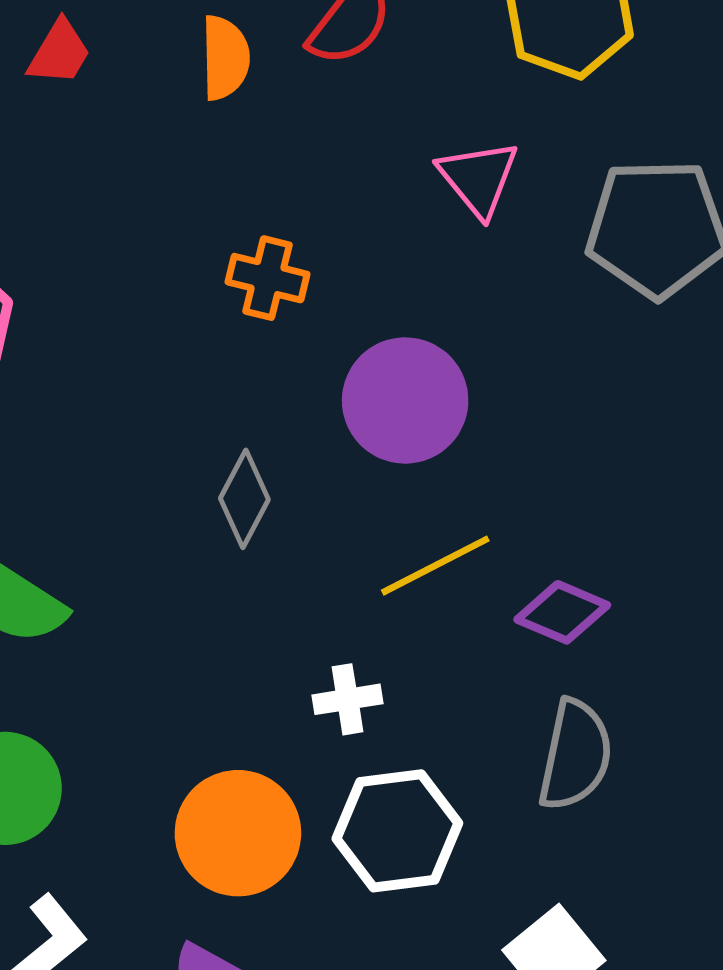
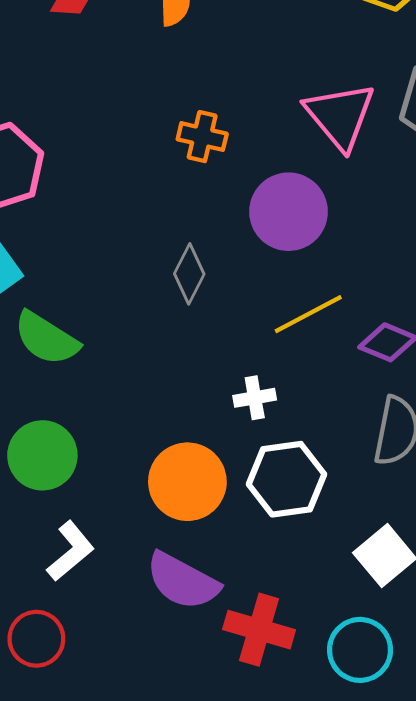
pink triangle: (479, 178) -> (340, 116), moved, size x1.4

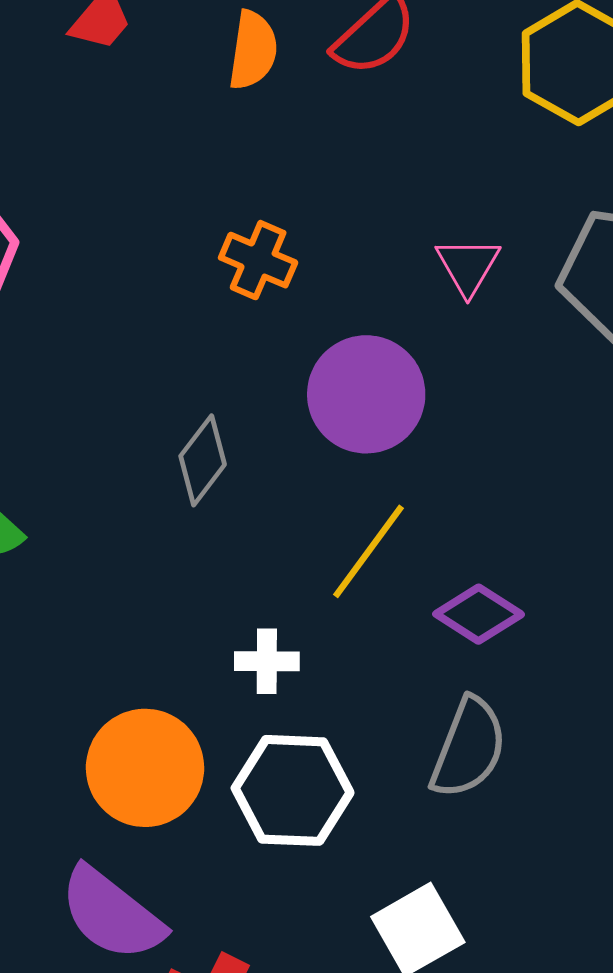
pink triangle: (340, 116) -> (468, 266), size x0.6
yellow line: (308, 314) -> (368, 551), turned -36

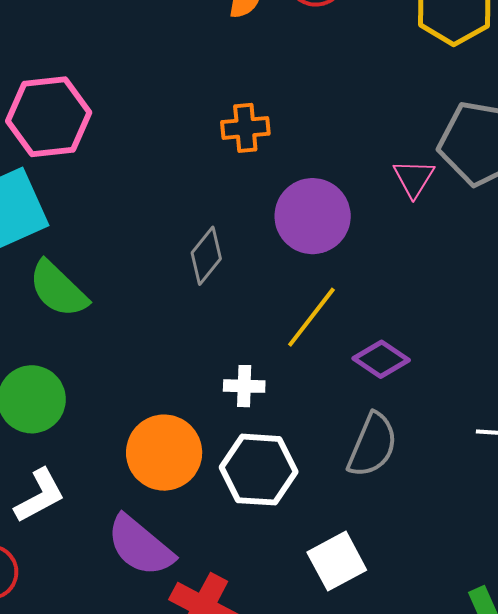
orange cross: (258, 260) -> (245, 128), turned -30
pink triangle: (468, 266) -> (414, 178), moved

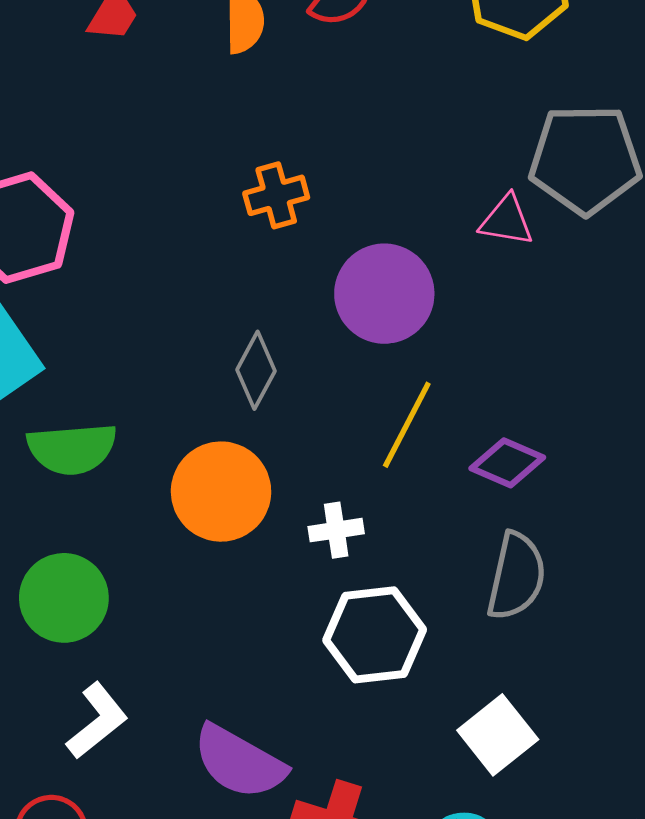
pink triangle: (414, 178) -> (507, 220), turned -42
green semicircle: (58, 289) -> (72, 449), turned -38
orange circle: (164, 453) -> (221, 492), moved

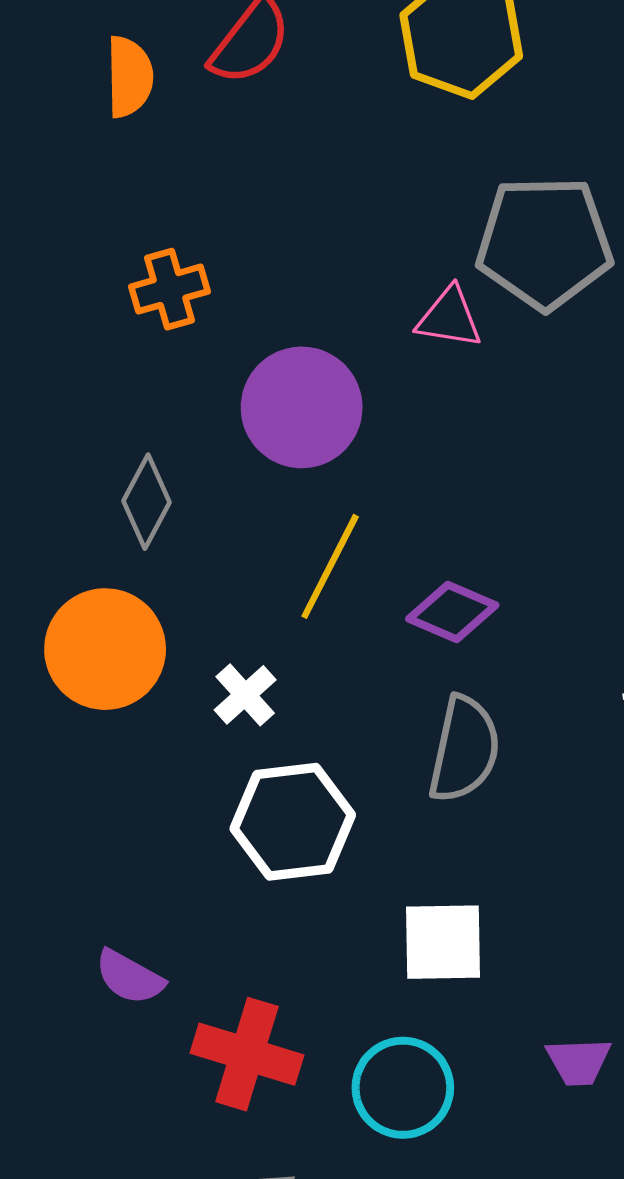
white cross: (336, 530) -> (245, 695), turned -33
white square: (498, 735) -> (443, 942), turned 38
purple semicircle: (239, 762) -> (130, 977), size x0.6

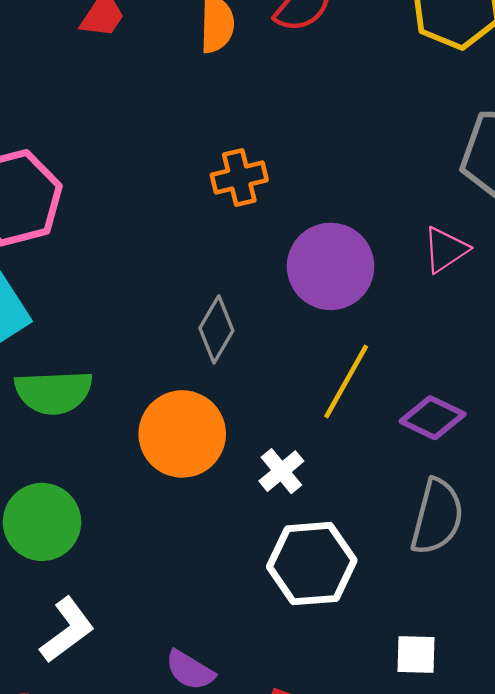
pink triangle: (449, 318) -> (445, 250), moved, turned -45
white square: (443, 942) -> (416, 654), size x0.7

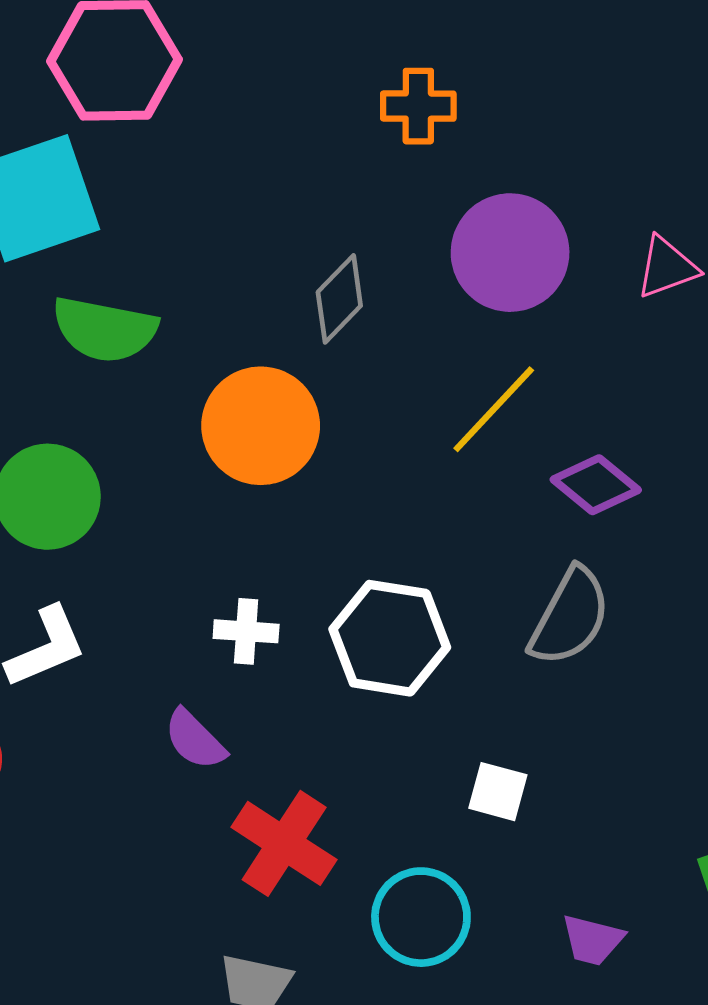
white cross: (281, 471) -> (246, 631), moved, turned 30

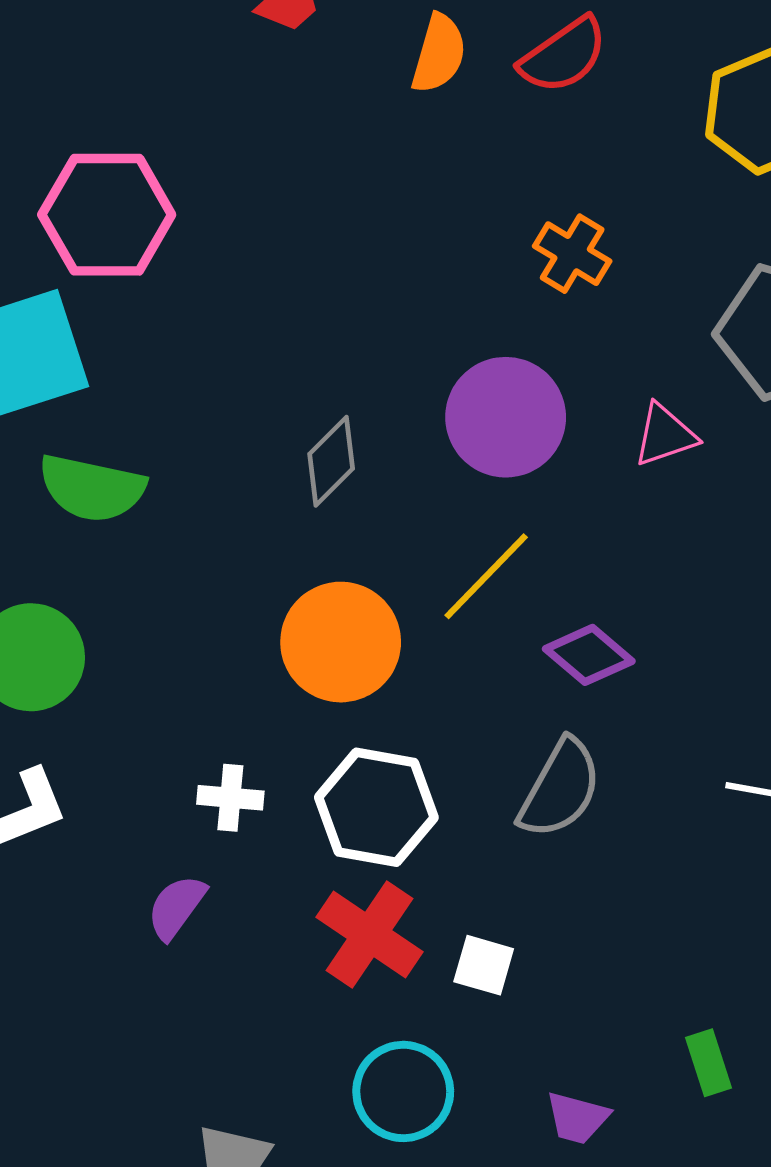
orange cross: (418, 106) -> (572, 254), moved, turned 30
orange circle: (261, 426) -> (341, 642), moved
purple semicircle: (195, 740) -> (176, 907), turned 80
red cross: (284, 843) -> (370, 934), moved

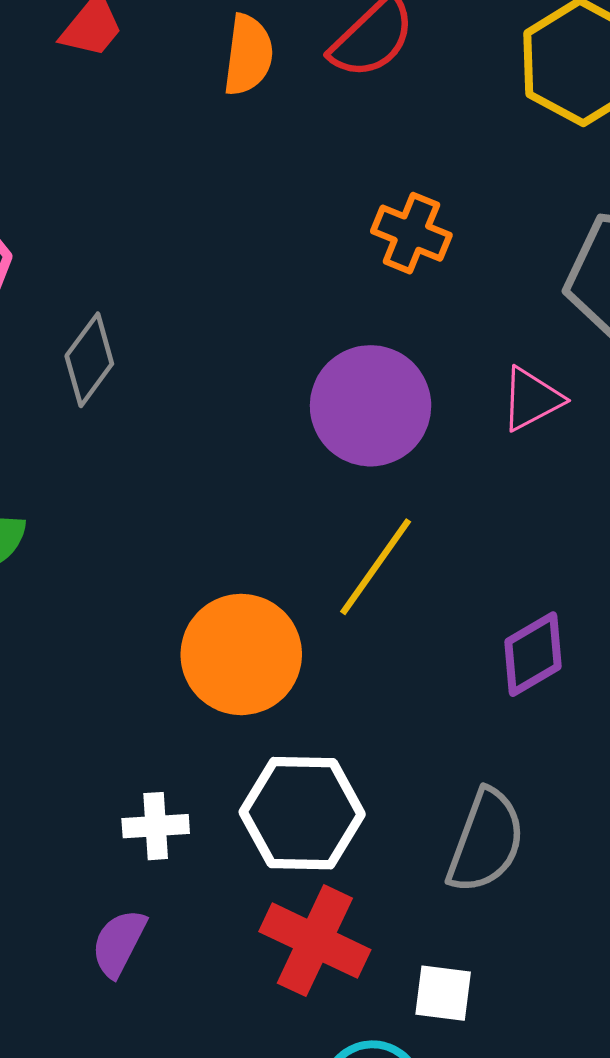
gray diamond: (331, 461) -> (89, 360), moved
purple diamond: (589, 655) -> (533, 654), moved, turned -62
gray semicircle: (560, 789) -> (486, 841), moved
white square: (484, 965) -> (443, 993), moved

